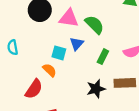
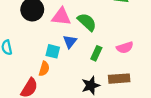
orange semicircle: (50, 70) -> (44, 69), turned 64

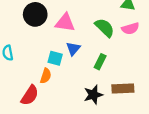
green semicircle: (87, 22) -> (105, 28), moved
pink semicircle: (125, 48) -> (130, 29), moved

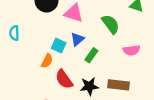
pink semicircle: (130, 29) -> (131, 50), moved
green rectangle: (100, 62) -> (91, 55), moved
red semicircle: (30, 95) -> (64, 79), moved, turned 102

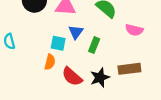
pink semicircle: (131, 50) -> (134, 30), turned 35

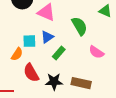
cyan square: (58, 43) -> (29, 41), turned -32

